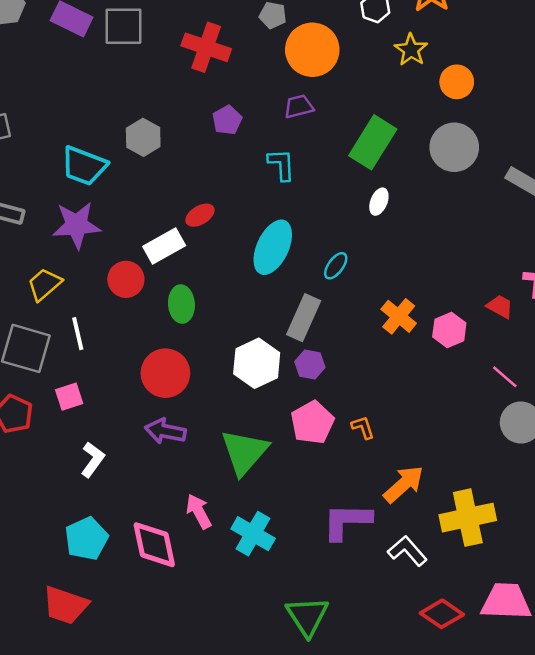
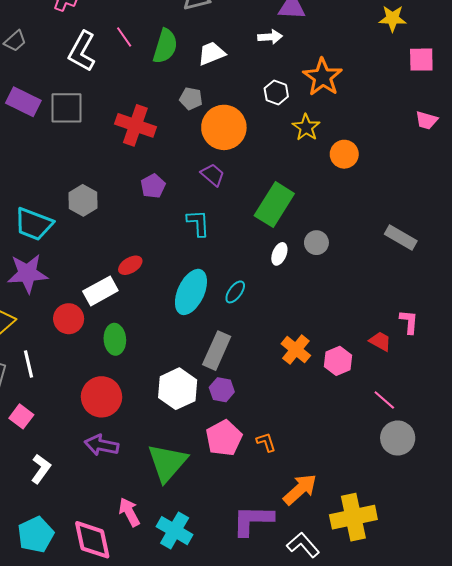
purple trapezoid: (299, 107) -> (213, 175), turned 55
gray circle: (454, 147) -> (316, 243), moved, size x0.6
cyan ellipse: (336, 266) -> (235, 292), moved
pink square: (69, 397) -> (21, 416), turned -35

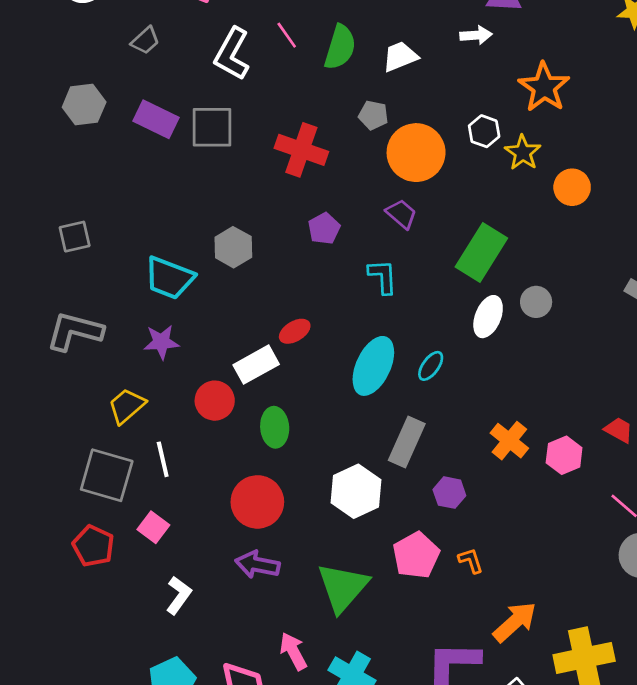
white hexagon: (276, 92) -> (484, 131), moved
white ellipse: (279, 254) -> (488, 317), size x1.4
purple star: (27, 273) -> (161, 342), size x0.7
purple hexagon: (222, 390) -> (449, 493), moved

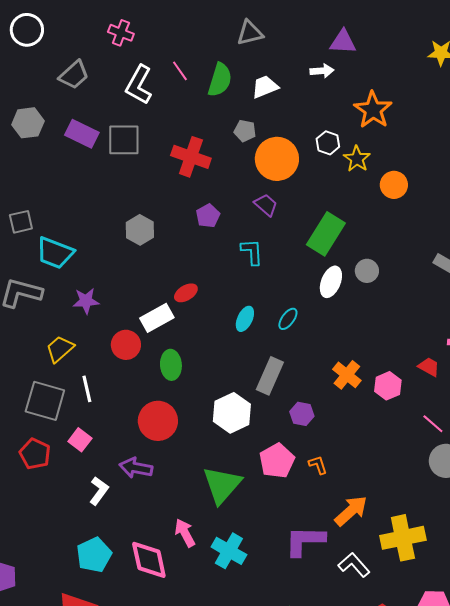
gray trapezoid: (145, 41) -> (74, 75), size x1.4
cyan trapezoid: (169, 278) -> (55, 253), moved
cyan ellipse: (373, 366) -> (245, 319), size x0.6
purple arrow: (257, 565) -> (136, 468), moved

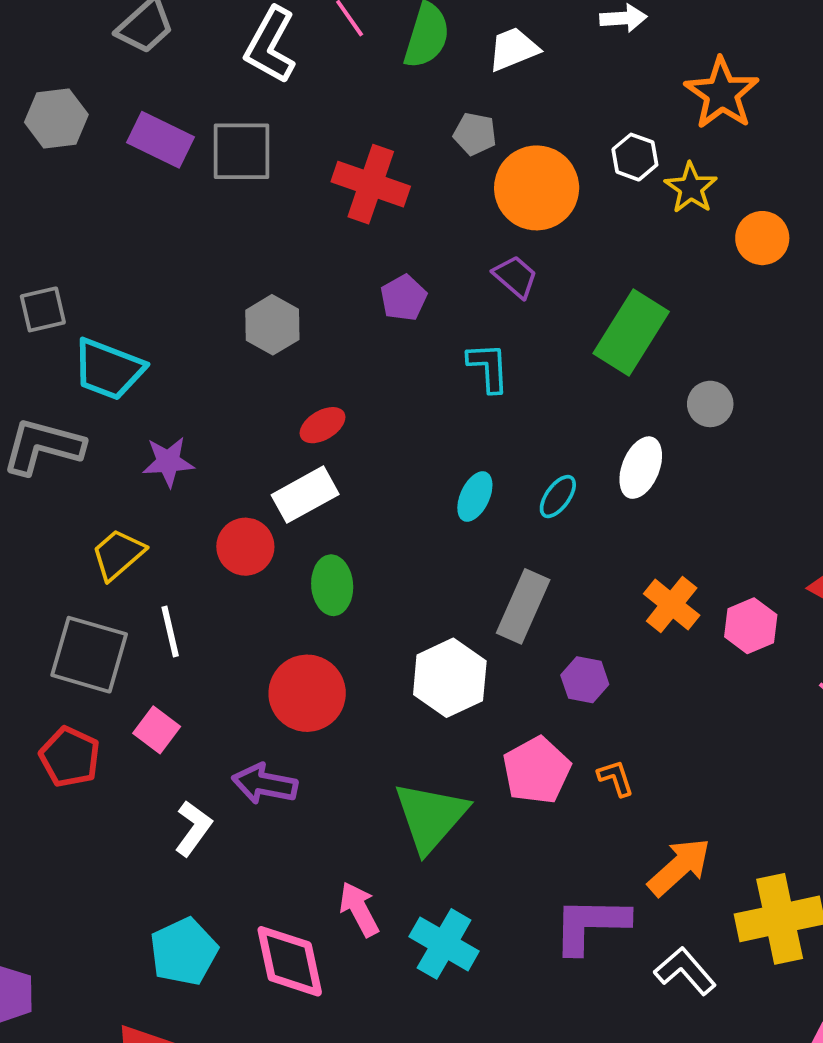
white ellipse: (331, 282) -> (641, 468), moved
red ellipse: (186, 293) -> (323, 425), moved

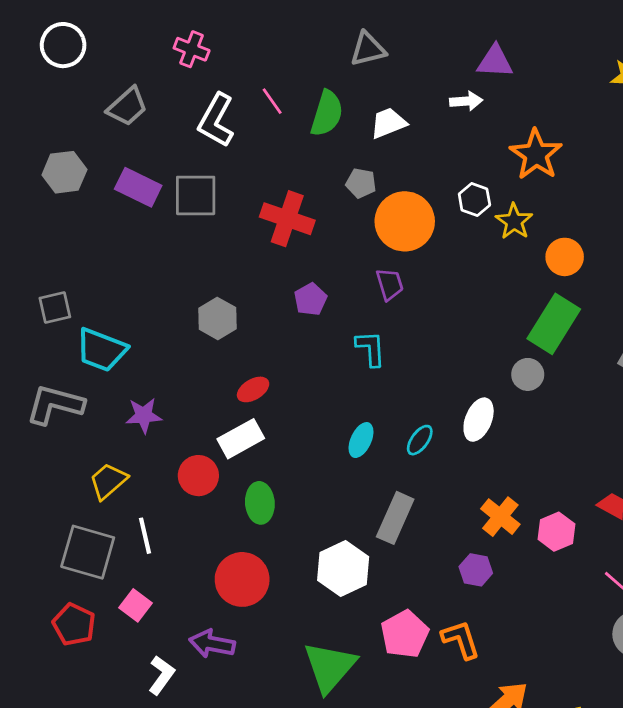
purple trapezoid: (515, 277) -> (390, 284), turned 32
green rectangle: (631, 333) -> (554, 324), moved
purple hexagon: (585, 680) -> (476, 570), moved
orange L-shape: (616, 778) -> (461, 640), size x1.5

